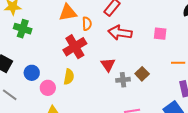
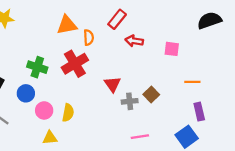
green cross: (23, 29) -> (37, 67), moved
red arrow: (120, 33) -> (134, 41), moved, size x0.7
yellow semicircle: (69, 77) -> (68, 113), moved

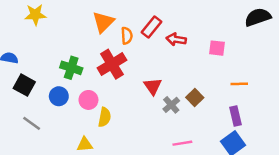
red rectangle: (117, 19) -> (151, 27), moved
orange triangle: (67, 25) -> (103, 22), turned -35
gray cross: (130, 101) -> (171, 105), turned -35
pink circle: (44, 110) -> (88, 100), moved
purple rectangle: (199, 112) -> (236, 116), moved

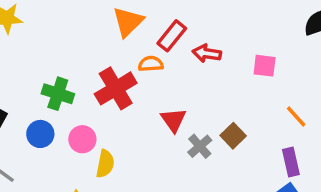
orange triangle: (103, 22) -> (128, 22), moved
orange semicircle: (127, 36) -> (151, 64), moved, turned -91
orange line: (239, 84) -> (296, 116), turned 49

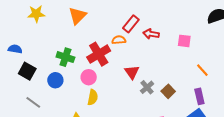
orange triangle: (128, 22) -> (78, 16), moved
brown square: (233, 136) -> (168, 91), moved
pink circle: (82, 139) -> (89, 77), moved

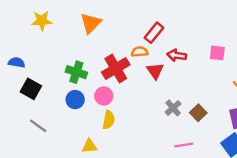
red arrow: (151, 34) -> (177, 55), moved
red triangle: (132, 72) -> (155, 71), moved
blue circle: (55, 80) -> (75, 100), moved

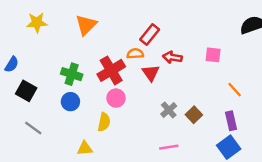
blue semicircle: (17, 63) -> (12, 64), turned 112
pink circle: (104, 96) -> (116, 98), moved
pink line: (184, 145) -> (169, 147), moved

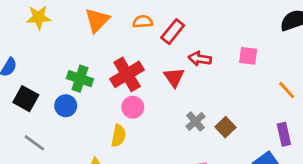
orange semicircle: (135, 54) -> (143, 22), moved
orange line: (235, 90) -> (287, 90), moved
blue circle: (70, 102) -> (66, 106), moved
purple rectangle: (231, 121) -> (284, 134), moved

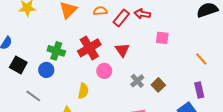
pink square: (248, 56) -> (162, 38), moved
red arrow: (200, 59) -> (142, 14), moved
pink circle: (133, 107) -> (104, 71), moved
gray line: (34, 143) -> (33, 96), moved

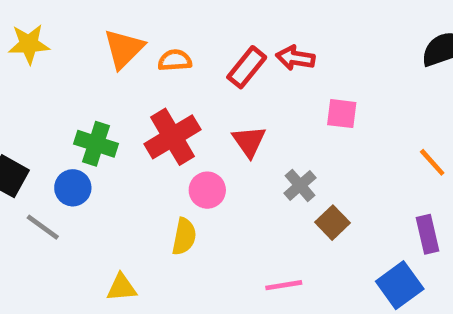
orange semicircle: (100, 11) -> (175, 60), moved
gray cross: (137, 81) -> (300, 185), moved
yellow semicircle: (83, 91) -> (184, 236), moved
gray line: (33, 96) -> (43, 227), moved

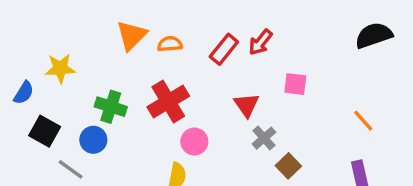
yellow star: (29, 44) -> (60, 68), moved
red arrow: (295, 58) -> (260, 42), turned -60
red triangle: (249, 141) -> (247, 105), moved

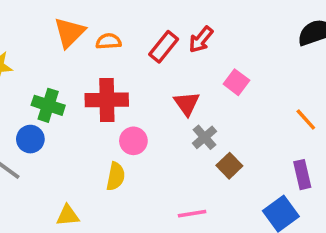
pink square: (295, 84) -> (236, 82), turned 30
red cross: (168, 101) -> (107, 100), turned 30

